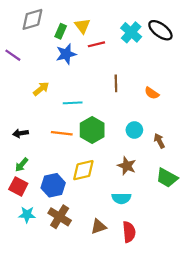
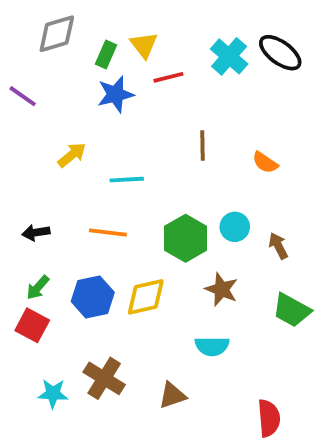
green hexagon: (92, 130) -> (186, 238), moved
blue hexagon: (53, 185) -> (93, 297), moved
cyan star: (27, 215) -> (53, 393), moved
red semicircle: (129, 232) -> (269, 418), moved

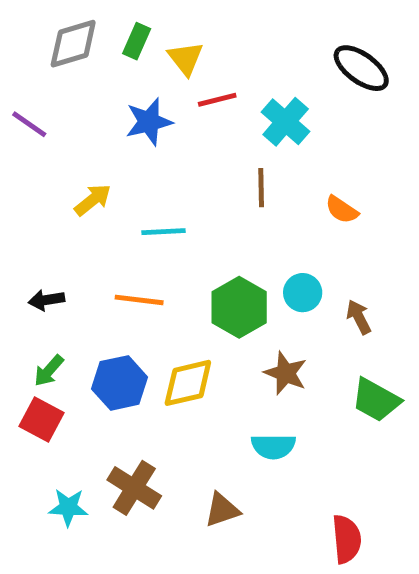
green rectangle: (106, 55) -> (137, 41), moved
cyan cross: (229, 56) -> (286, 122), moved

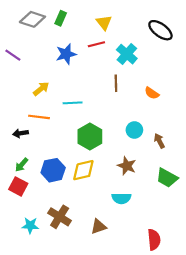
gray diamond: (73, 44) -> (32, 19), turned 35
yellow triangle: (185, 58) -> (104, 23), moved
orange line: (139, 300) -> (39, 117), moved
green hexagon: (239, 307) -> (90, 137), moved

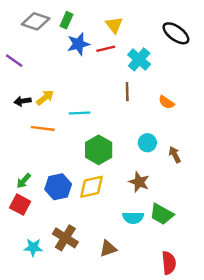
blue star: (66, 54) -> (78, 44), moved
black arrow: (20, 133) -> (22, 101), moved
green trapezoid: (167, 178) -> (162, 214), moved

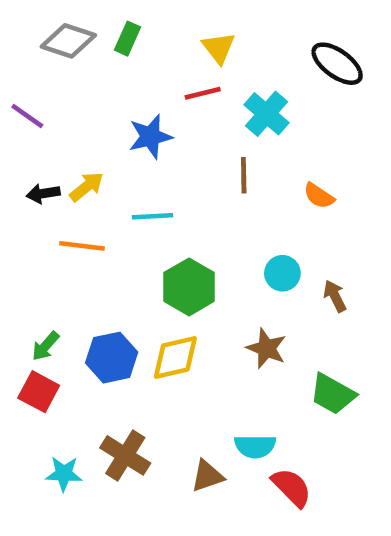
blue star: (78, 44) -> (150, 137), moved
green trapezoid: (162, 214) -> (333, 394), moved
cyan semicircle: (133, 218) -> (255, 446), moved
red semicircle: (169, 263) -> (292, 487), moved, turned -40

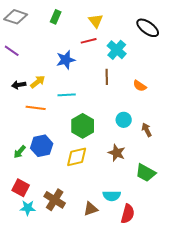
gray diamond: (68, 41) -> (16, 17), moved
blue hexagon: (112, 358) -> (42, 146), moved
red square: (39, 392) -> (21, 188), moved
red semicircle: (292, 487) -> (128, 214), turned 60

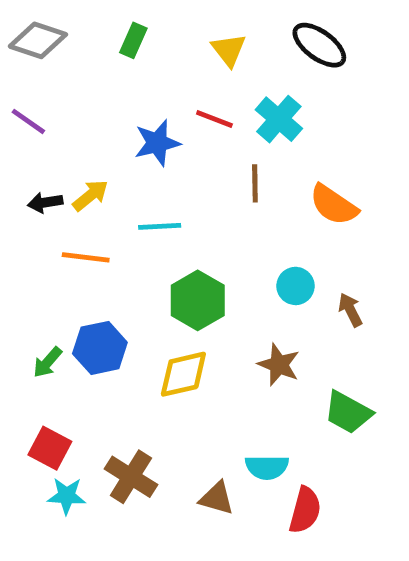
black ellipse: (148, 28) -> (319, 45), moved
red line: (89, 41) -> (214, 119), moved, turned 35
orange semicircle: (140, 86) -> (334, 205), size x1.5
brown triangle: (91, 209) -> (217, 498), turned 35

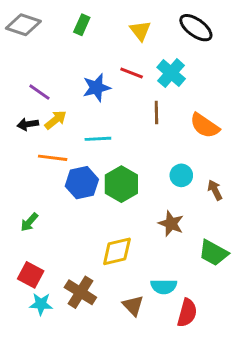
purple line: (28, 121) -> (39, 92), moved
blue hexagon: (100, 348) -> (82, 183), moved
yellow diamond: (183, 374) -> (117, 251), moved
brown triangle: (217, 498) -> (133, 305), turned 30

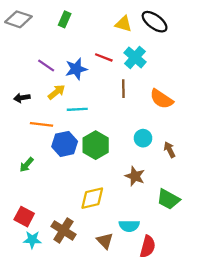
yellow triangle: (140, 31) -> (123, 24), moved, turned -36
purple line: (39, 92) -> (46, 65), moved
yellow arrow: (56, 120) -> (57, 92), moved
green arrow: (29, 222) -> (27, 165), moved

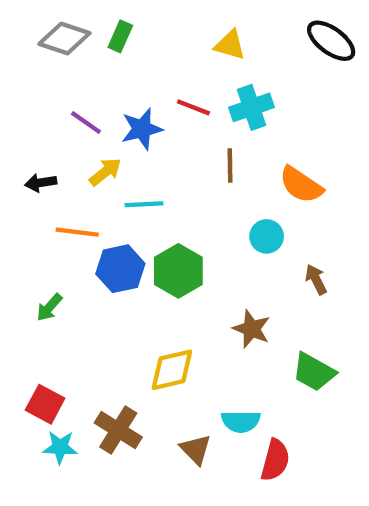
gray diamond: (18, 19) -> (64, 39), moved
black ellipse: (155, 22) -> (331, 41), moved
cyan cross: (135, 57) -> (252, 107), turned 30
cyan circle: (143, 138) -> (267, 236), moved

